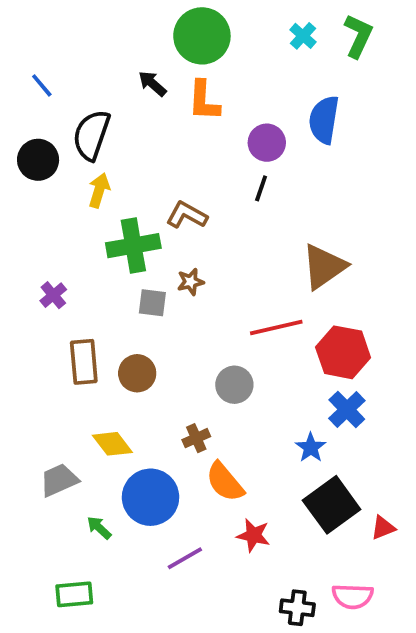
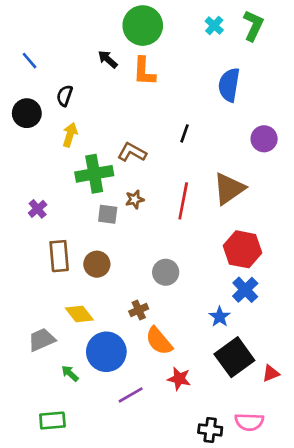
black semicircle: (91, 135) -> (65, 96), size x0.6
purple circle: (267, 143) -> (264, 139), moved
red line: (276, 328) -> (183, 201), moved, turned -66

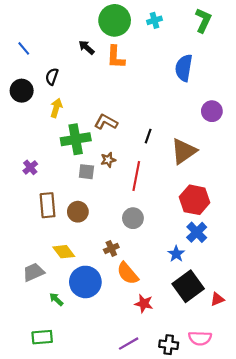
cyan cross: (214, 26) -> (155, 20), moved, turned 32
black line: (185, 133) -> (148, 136), moved
red line: (183, 201) -> (136, 176), moved
purple line: (131, 395) -> (129, 344), moved

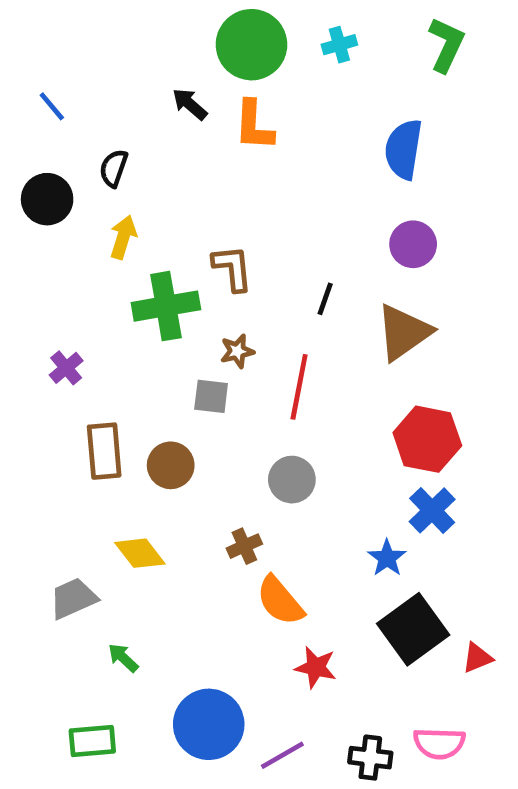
purple circle: (212, 111) -> (413, 244), moved
brown L-shape: (106, 122) -> (232, 268), turned 55
gray square: (86, 172) -> (211, 396), moved
blue circle: (85, 282) -> (209, 724), moved

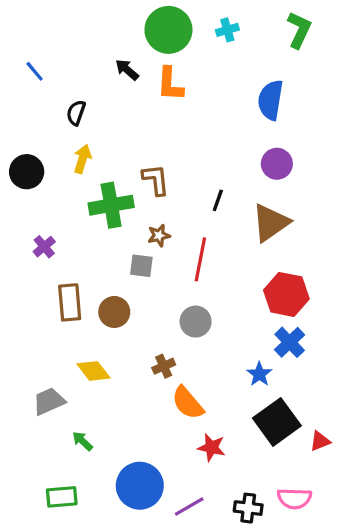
black circle: (47, 199) -> (27, 172), moved

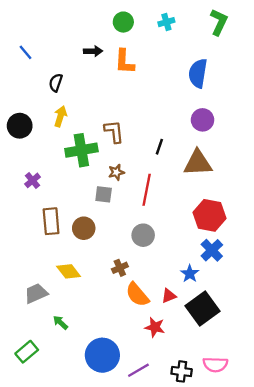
green circle: (168, 30) -> (123, 22), size x0.6
black arrow: (127, 70) -> (93, 51), turned 138
brown triangle: (270, 223) -> (198, 163), turned 32
red triangle: (320, 441) -> (169, 296), moved
green rectangle: (62, 497) -> (27, 352), moved, turned -35

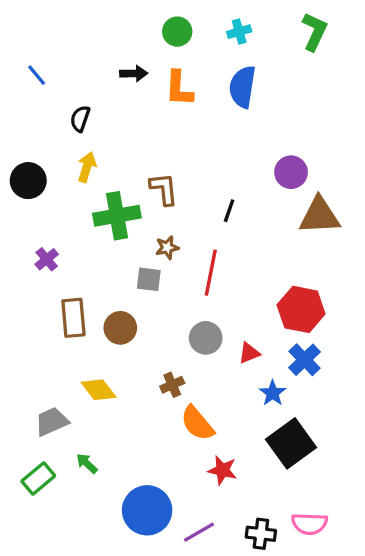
blue semicircle: (198, 73) -> (242, 87), moved
brown triangle: (198, 163) -> (319, 216), moved
red triangle: (169, 296) -> (249, 353), moved
green rectangle: (27, 352) -> (38, 479), moved

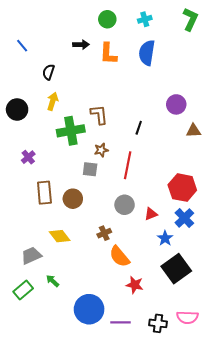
brown triangle: (319, 216) -> (193, 131), size x0.6
purple line: (199, 532) -> (120, 322), turned 30

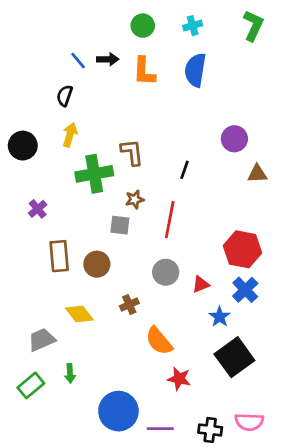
blue line: (22, 46) -> (78, 61), moved
brown cross: (104, 233) -> (129, 305), moved
green arrow: (53, 281) -> (70, 373), turned -136

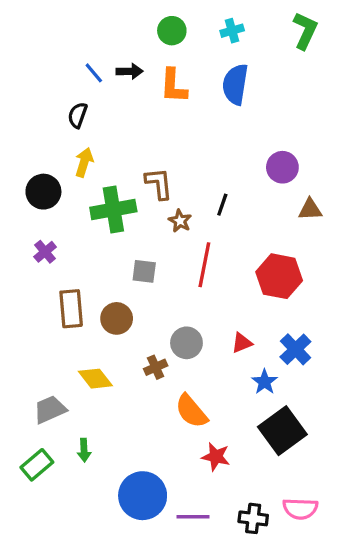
black circle: (23, 146) -> (43, 192), moved
brown star: (135, 199) -> (180, 221), moved, turned -30
red hexagon: (242, 249) -> (279, 276), moved
gray circle: (166, 272) -> (186, 343), moved

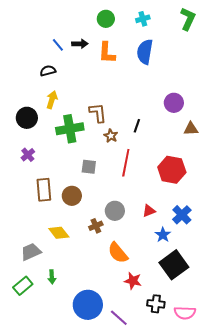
black semicircle: (78, 115) -> (48, 71), turned 56
purple line: (193, 517) -> (119, 318), turned 42
black cross: (253, 518) -> (156, 304), moved

